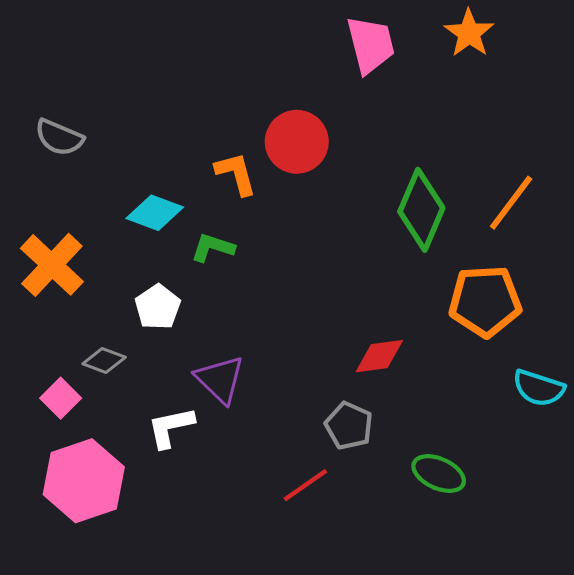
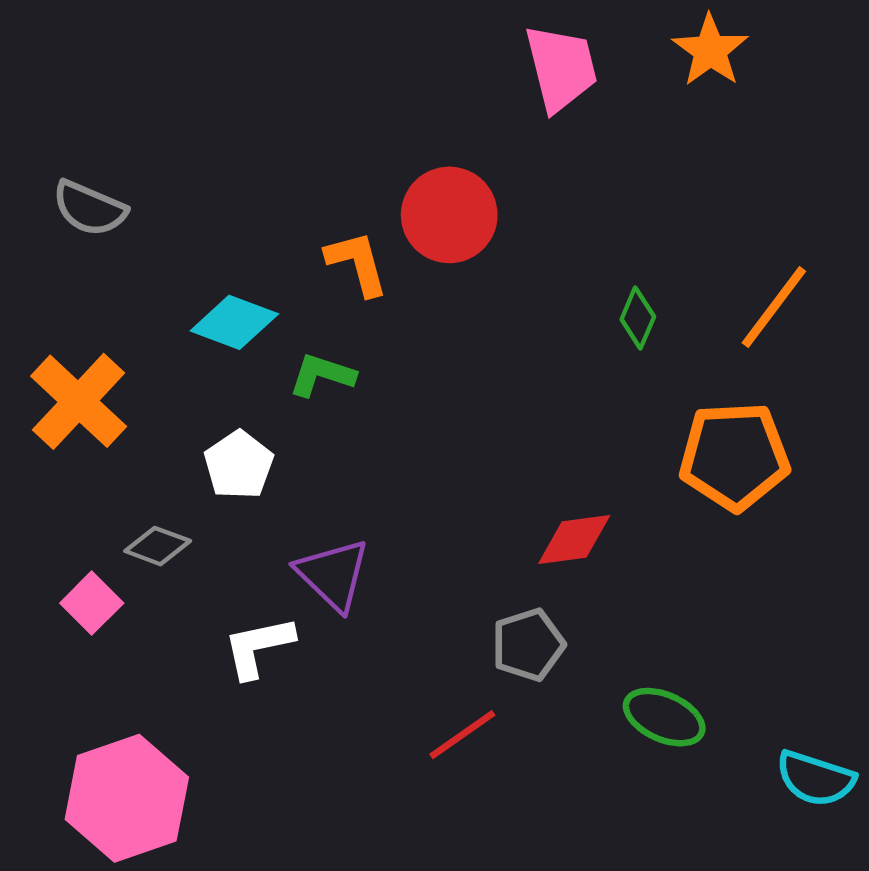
green diamond: (421, 210) -> (638, 318), size x0.5
cyan semicircle: (539, 388) -> (815, 779), moved
gray pentagon: (349, 426) -> (528, 645), turned 30
pink hexagon: (84, 481) -> (127, 798), moved

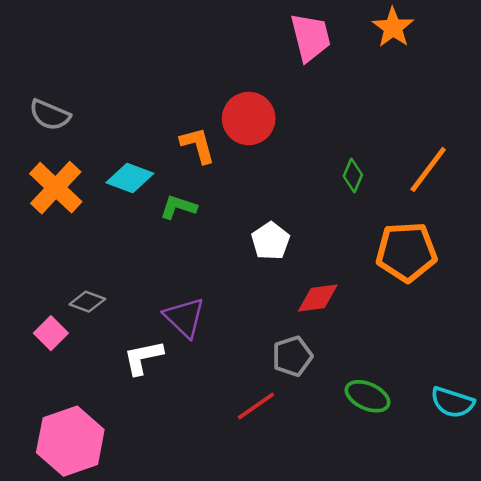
orange cross: (79, 401) -> (56, 188), moved
white pentagon: (239, 465) -> (270, 241), moved
cyan semicircle: (815, 779) -> (452, 402), moved

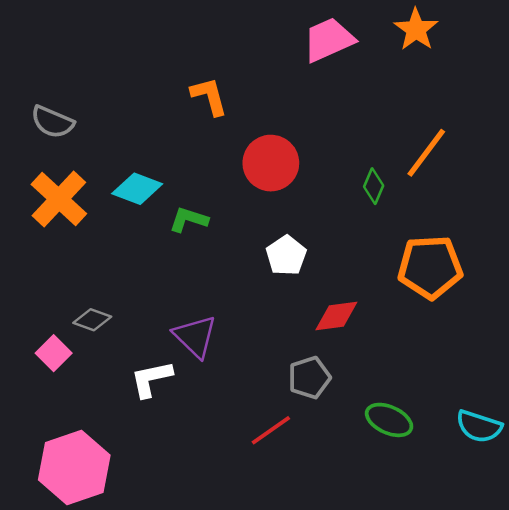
pink trapezoid: (310, 37) -> (329, 40), turned -100
red circle: (249, 118) -> (271, 163), moved
orange L-shape: (198, 145) -> (209, 96), moved
orange line: (428, 169) -> (426, 153), moved

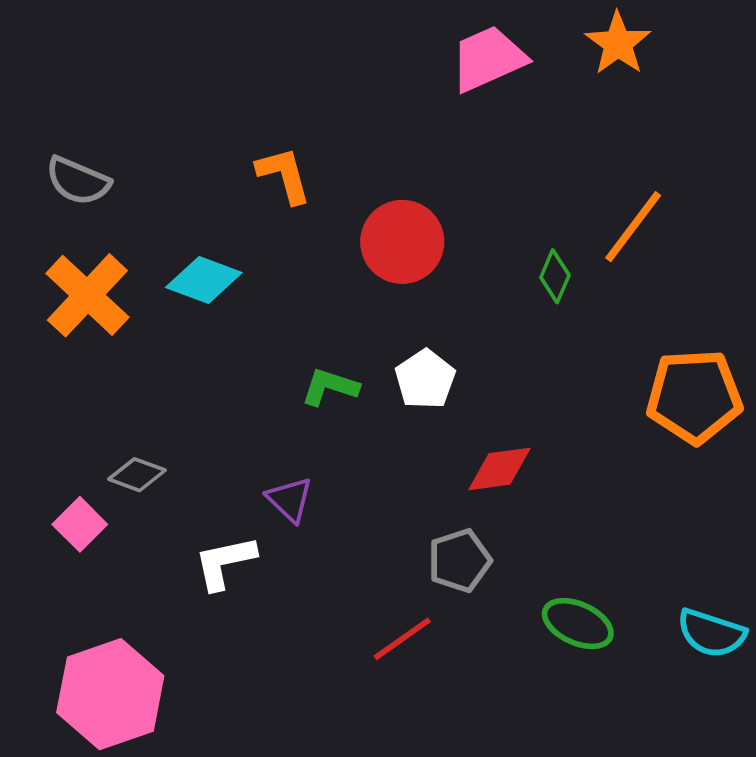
orange L-shape: (209, 96) -> (284, 175), moved
green L-shape: (189, 220) -> (330, 387), moved
orange pentagon: (430, 267) -> (694, 396), moved
purple triangle: (195, 336) -> (290, 499), size x0.7

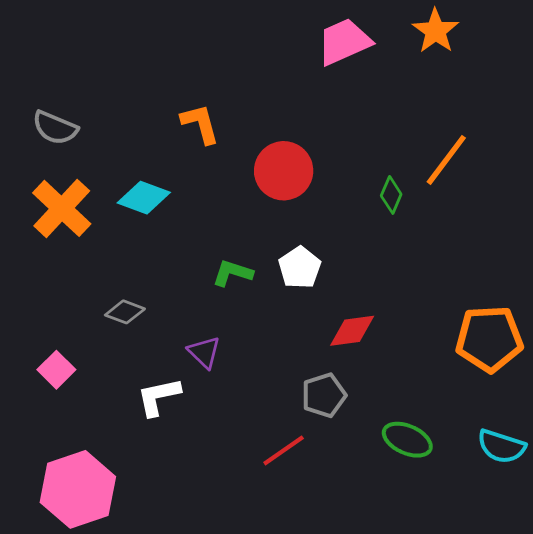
orange pentagon: (694, 396) -> (489, 339), moved
gray diamond: (137, 475) -> (125, 312), moved

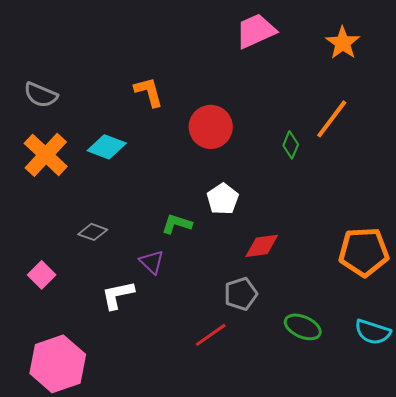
orange star: (436, 31) -> (343, 43), moved
green L-shape: (232, 273) -> (177, 224), moved

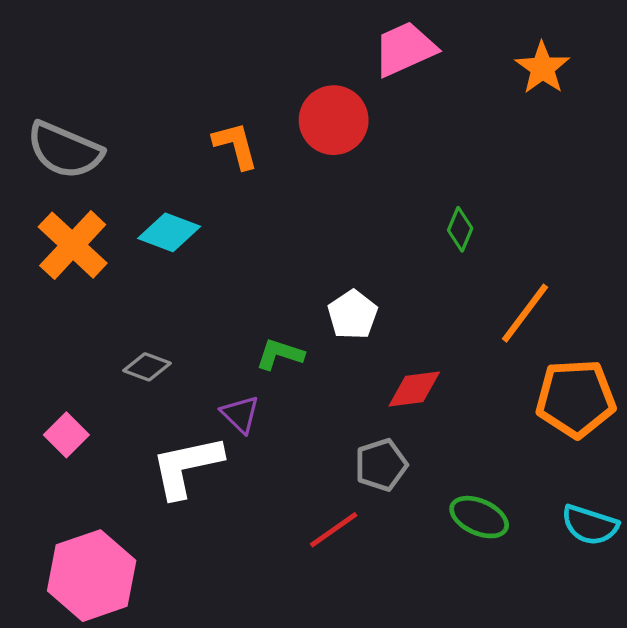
gray semicircle: (41, 95) -> (65, 150), size x1.4
orange line: (332, 119) -> (525, 313), moved
red circle: (211, 127) -> (334, 120), moved
white L-shape: (118, 295) -> (187, 466), size x1.4

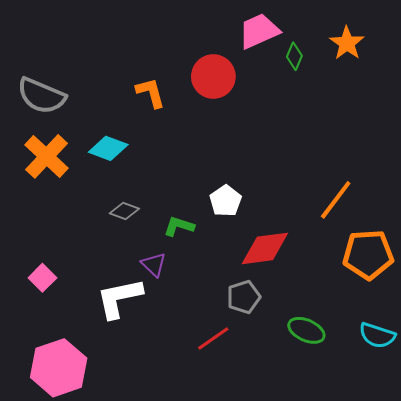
green diamond: (460, 229) -> (294, 56), moved
gray diamond: (147, 367) -> (124, 211), moved
red diamond: (414, 389) -> (265, 248), size x1.4

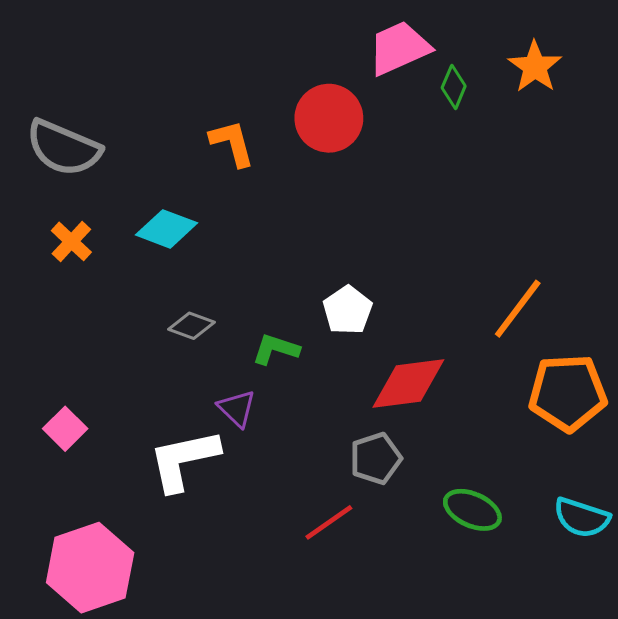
orange cross: (46, 156) -> (71, 241), size x0.6

